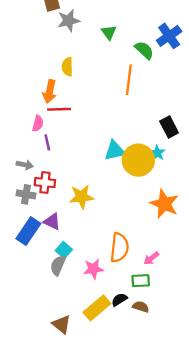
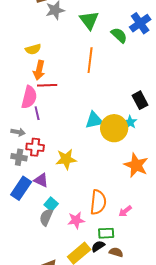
green triangle: (109, 32) -> (89, 20), size x1.5
yellow semicircle: (67, 67) -> (33, 49), moved, turned -105
orange line: (129, 80) -> (90, 60), moved
pink semicircle: (38, 123) -> (29, 97), size x1.6
green rectangle: (141, 281) -> (106, 233), moved

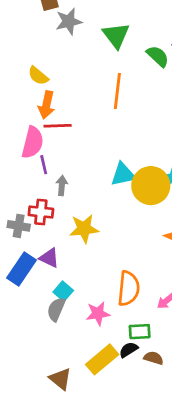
yellow semicircle: (33, 49) -> (38, 76), turned 56
gray arrow: (18, 132) -> (62, 186), moved, turned -96

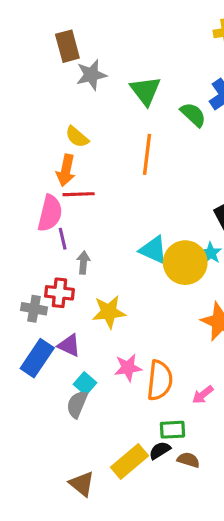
yellow semicircle: (38, 76) -> (77, 137), moved
cyan triangle: (123, 174) -> (153, 250), turned 36
pink star: (98, 314) -> (128, 368), moved

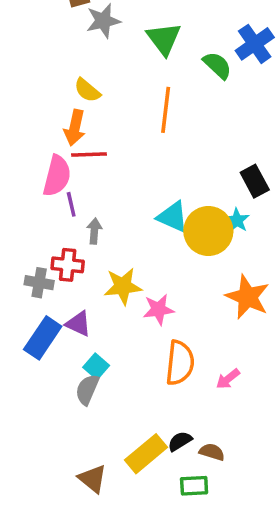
pink star: (128, 368) -> (158, 309), moved
green rectangle: (172, 430) -> (194, 486), moved

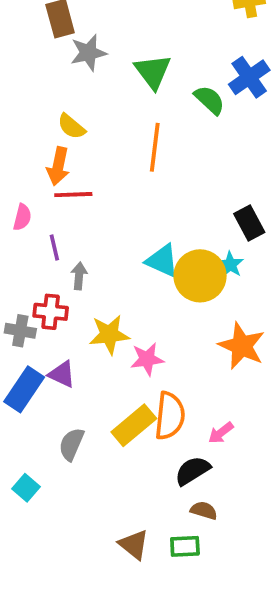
pink semicircle: (57, 176) -> (22, 217), moved, size x0.6
cyan square: (96, 366) -> (26, 488), moved
black semicircle: (180, 441) -> (192, 471), moved, size x1.4
yellow rectangle: (146, 454) -> (134, 425), moved
brown triangle: (93, 479) -> (134, 544), moved

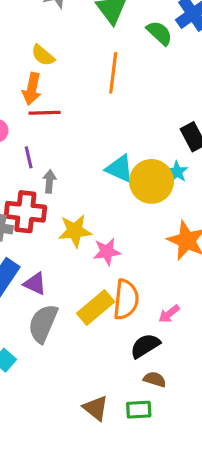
red cross: (51, 312) -> (25, 212), size x1.4
purple triangle: (62, 374) -> (35, 284), moved
gray semicircle: (71, 444) -> (43, 323), size x1.4

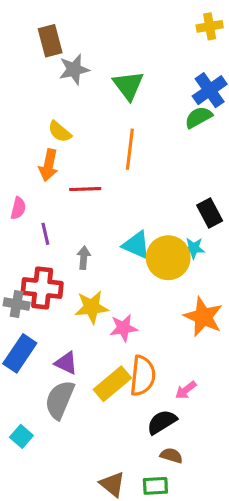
green semicircle: (159, 33) -> (198, 117), moved, turned -72
red line: (45, 113) -> (85, 189), moved
cyan star: (177, 172) -> (194, 248), turned -30
gray arrow: (49, 181) -> (84, 258), moved
purple triangle: (35, 284) -> (66, 363), moved

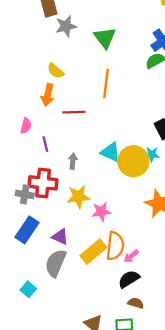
pink arrow: (186, 390) -> (131, 256), moved

